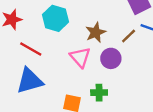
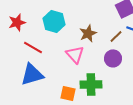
purple circle: (111, 58) -> (113, 58), moved
green cross: (99, 93) -> (91, 84), size x1.5

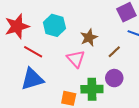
red star: (17, 22) -> (17, 26), size x1.4
brown line: (116, 36) -> (114, 52), moved
purple circle: (113, 58) -> (114, 78), moved

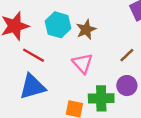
brown star: (89, 38) -> (86, 29), moved

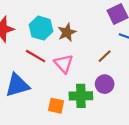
red line: (34, 55) -> (36, 56), moved

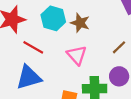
brown star: (67, 32) -> (80, 23), turned -30
red line: (36, 56) -> (33, 47), moved

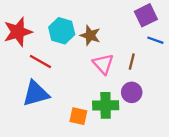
brown line: (119, 47) -> (132, 62), turned -32
pink triangle: (77, 55) -> (103, 64), moved

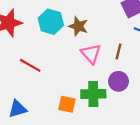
red line: (40, 62) -> (30, 65), moved
blue triangle: (36, 94) -> (18, 109), moved, size x0.7

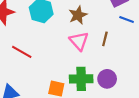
brown star: (78, 26) -> (78, 15), moved, turned 30
purple circle: (119, 81) -> (107, 79), moved

